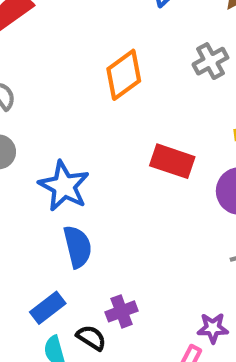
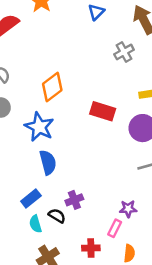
orange diamond: (124, 75) -> (52, 87), moved

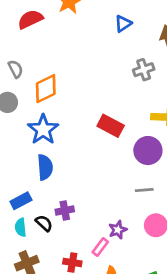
orange diamond: (52, 87) -> (46, 89), moved
purple star: (128, 209) -> (118, 230), turned -30

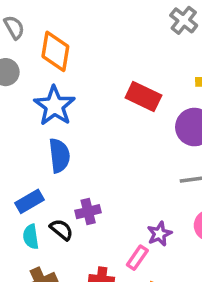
gray cross: (144, 70) -> (184, 20), turned -30
orange diamond: (46, 89) -> (55, 51), turned -52

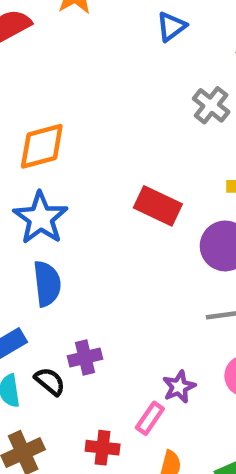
orange diamond: (55, 51) -> (42, 146), turned 66

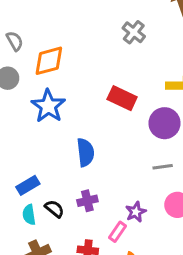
gray cross: (211, 105) -> (134, 32), moved
blue semicircle: (47, 284) -> (85, 152), moved
purple cross: (85, 358) -> (87, 201), moved

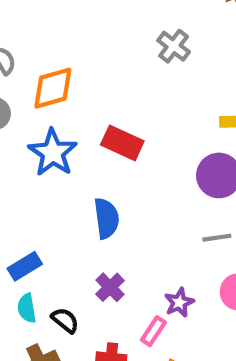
red rectangle: (122, 98) -> (122, 143), moved
purple cross: (87, 201) -> (110, 287), turned -30
black semicircle: (54, 209) -> (65, 320), moved

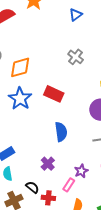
gray cross: (174, 46) -> (76, 57), moved
blue semicircle: (106, 218) -> (61, 132), moved
black semicircle: (65, 320) -> (32, 187), moved

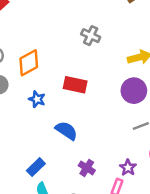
blue star: (20, 99) -> (37, 99), size x0.6
blue semicircle: (61, 132) -> (66, 131), moved, turned -36

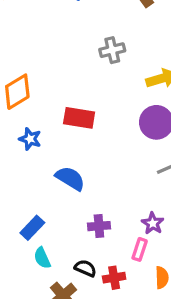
gray cross: (91, 36) -> (112, 50), moved, turned -36
purple cross: (87, 168) -> (99, 226), turned -35

